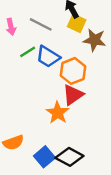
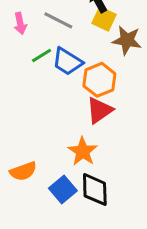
orange star: (58, 113) -> (83, 151), moved
black diamond: (69, 157) -> (95, 190), turned 60

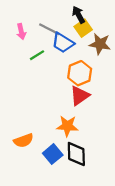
yellow square: (104, 19) -> (83, 28), turned 30
blue trapezoid: (67, 62) -> (63, 43), moved
orange star: (83, 151) -> (67, 126), turned -30

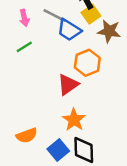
green line: (37, 55) -> (24, 47), moved
red triangle: (80, 96) -> (68, 85), moved
orange star: (67, 126) -> (74, 120), turned 30

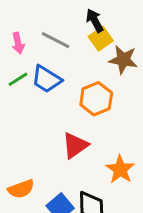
blue trapezoid: (69, 30) -> (47, 79), moved
red triangle: (68, 85) -> (75, 145), moved
orange star: (74, 120) -> (120, 169), moved

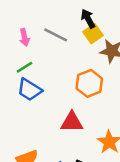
blue trapezoid: (47, 79) -> (29, 90), moved
red triangle: (75, 145) -> (72, 122), turned 35

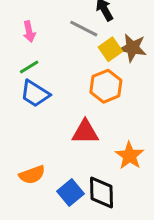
yellow square: (93, 34) -> (110, 49), moved
gray line: (56, 35) -> (84, 29), moved

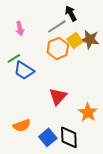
gray line: (84, 29) -> (57, 26), turned -60
green line: (29, 67) -> (14, 58), moved
orange hexagon: (106, 86) -> (58, 48), moved
red triangle: (85, 132) -> (58, 96), turned -48

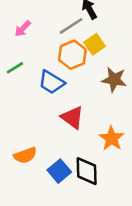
pink arrow: (20, 28) -> (23, 29), turned 56
brown star: (90, 39) -> (114, 80), moved
blue trapezoid: (24, 70) -> (51, 82), moved
red triangle: (58, 96) -> (72, 117), turned -36

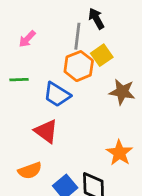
gray line: (71, 26) -> (77, 36), turned -50
green line: (15, 68) -> (19, 80), turned 30
red triangle: (72, 117) -> (46, 131), moved

